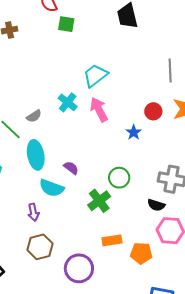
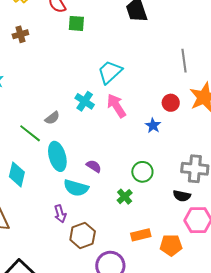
green cross: (99, 201) -> (125, 197), size x0.7
brown hexagon: (40, 247) -> (83, 236), moved

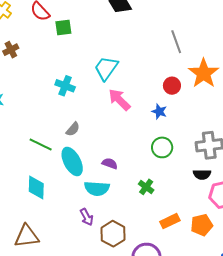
cyan cross: (85, 101) -> (65, 86), moved
gray semicircle: (52, 118) -> (73, 129), moved
green circle: (142, 172) -> (162, 147), moved

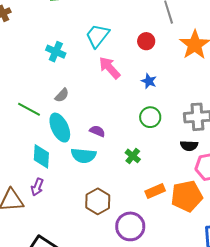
red circle: (172, 86) -> (146, 41), moved
cyan diamond: (36, 187) -> (41, 156), moved
purple arrow: (87, 217) -> (37, 187), moved, turned 48
orange pentagon: (202, 225) -> (187, 196), size x1.4

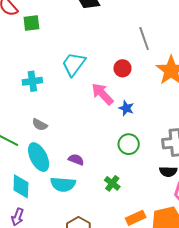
cyan cross: (56, 52) -> (32, 81), turned -30
pink arrow: (109, 68) -> (102, 94), moved
gray semicircle: (62, 95) -> (40, 125), turned 77

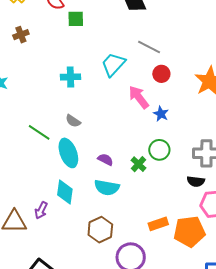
gray line: (144, 39) -> (149, 47), moved, turned -50
green cross: (112, 183) -> (139, 164), moved
cyan semicircle: (63, 184) -> (107, 188), moved
cyan diamond: (21, 186) -> (65, 192), moved

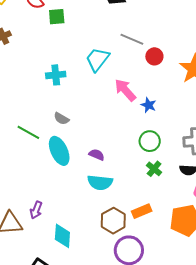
red circle: (161, 74) -> (154, 56), moved
green cross: (139, 164) -> (154, 169), moved
cyan diamond: (65, 192) -> (62, 236), moved
orange rectangle: (158, 224) -> (142, 211), moved
brown hexagon: (100, 230) -> (113, 221), moved

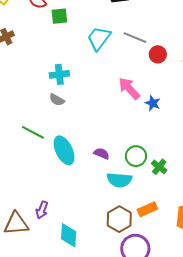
cyan trapezoid: (97, 59) -> (99, 38), moved
gray semicircle: (61, 119) -> (57, 100), moved
green circle: (150, 141) -> (136, 156), moved
cyan semicircle: (100, 183) -> (119, 180), moved

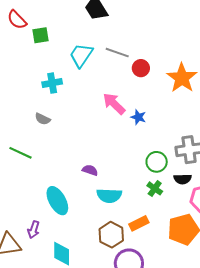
cyan cross: (59, 74) -> (52, 83), moved
cyan ellipse: (64, 150) -> (57, 201), moved
green circle: (136, 156) -> (157, 162), moved
green cross: (159, 167) -> (155, 188), moved

